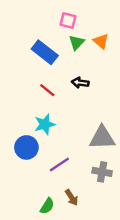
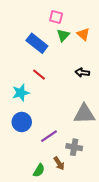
black arrow: (80, 83) -> (82, 73), moved
cyan star: (45, 124) -> (21, 93), moved
gray cross: (102, 172) -> (74, 147), moved

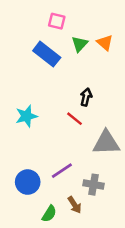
pink square: (56, 17) -> (57, 21), moved
black arrow: (82, 73) -> (86, 97), moved, turned 96
red line: (39, 75) -> (75, 119), moved
blue circle: (22, 122) -> (28, 182), moved

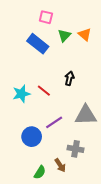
red line: (75, 119) -> (44, 91), moved
purple line: (62, 171) -> (54, 122), moved
blue circle: (28, 182) -> (32, 137), moved

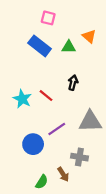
green triangle: (64, 36) -> (69, 47), moved, turned 48
cyan star: (21, 94) -> (22, 99), turned -30

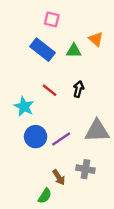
red line: (46, 96) -> (49, 90), moved
blue circle: (33, 144) -> (36, 137), moved
brown arrow: (63, 174) -> (59, 177), moved

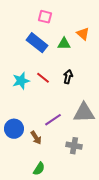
cyan star: (24, 106) -> (21, 81), moved, turned 30
blue circle: (36, 137) -> (14, 129), moved
brown arrow: (59, 177) -> (36, 138), moved

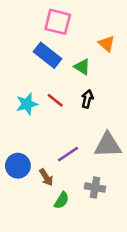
pink square: (45, 17) -> (58, 22), size x1.5
green triangle: (64, 44) -> (82, 67), moved, turned 32
green semicircle: (39, 169) -> (62, 200), moved

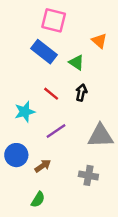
cyan star: (27, 104) -> (25, 112), moved
purple line: (68, 154) -> (56, 131), moved
brown arrow: (46, 177) -> (43, 166), turned -91
green semicircle: (62, 200) -> (38, 200), moved

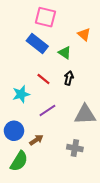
green semicircle: (38, 200) -> (19, 161), moved, size x1.5

